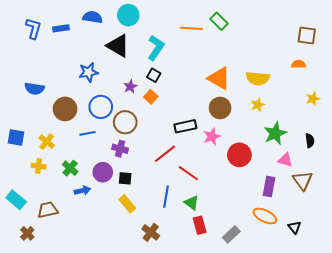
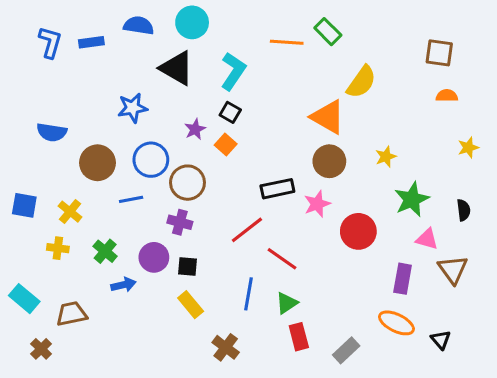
brown square: (307, 36) -> (439, 53), moved
yellow semicircle: (258, 78) -> (361, 82), moved, turned -60
green triangle: (191, 203) -> (287, 303), turned 49

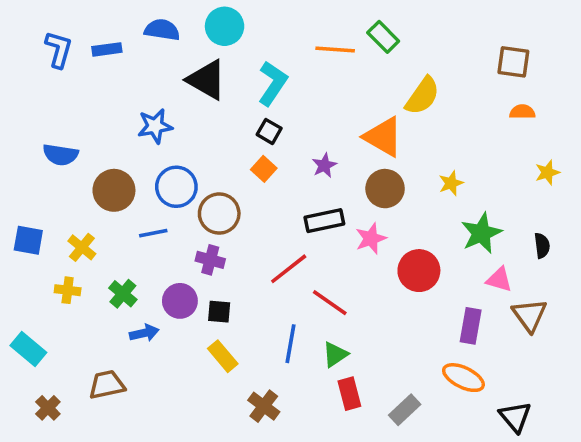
purple star: (195, 129) -> (324, 165), moved
brown trapezoid: (72, 314) -> (107, 385), moved
black triangle: (441, 340) -> (515, 417), moved, size x1.4

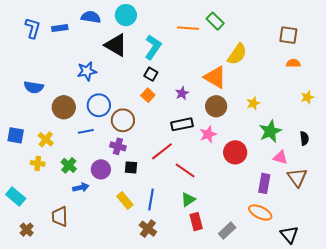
black square: (219, 312) -> (131, 167), moved
blue line: (290, 344) -> (151, 199), moved
brown trapezoid: (107, 385) -> (60, 217), turned -80

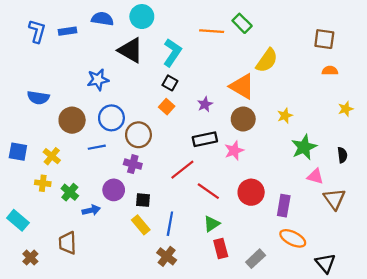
red circle: (235, 152) -> (251, 192), moved
green cross: (69, 165) -> (70, 192), moved
black square: (131, 167) -> (143, 200), moved
purple rectangle: (264, 183) -> (284, 206), moved

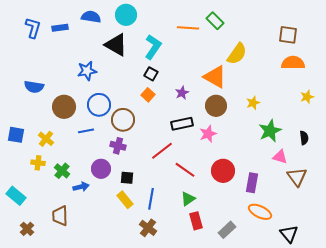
orange semicircle: (330, 71) -> (293, 63), size x1.6

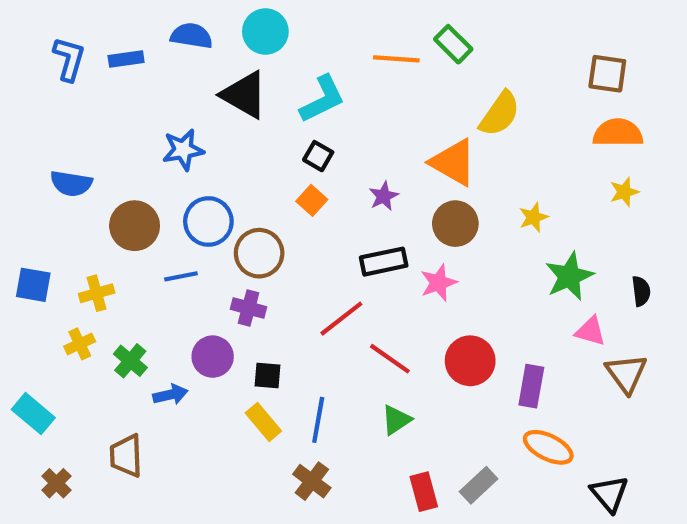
cyan L-shape: (153, 47) -> (322, 99), turned 30
yellow star: (307, 97) -> (624, 192), moved
yellow cross: (46, 139) -> (97, 293), turned 35
yellow cross: (38, 163) -> (80, 344), turned -32
red rectangle: (196, 221) -> (424, 492), moved

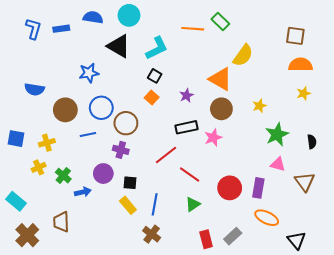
pink triangle: (590, 331) -> (278, 164), moved
red circle: (470, 361) -> (230, 188), moved
brown cross: (56, 483) -> (27, 235), size x1.6

